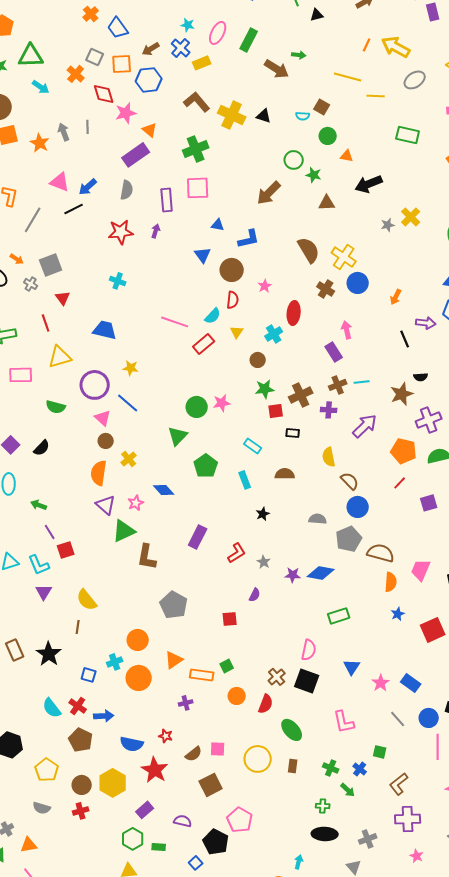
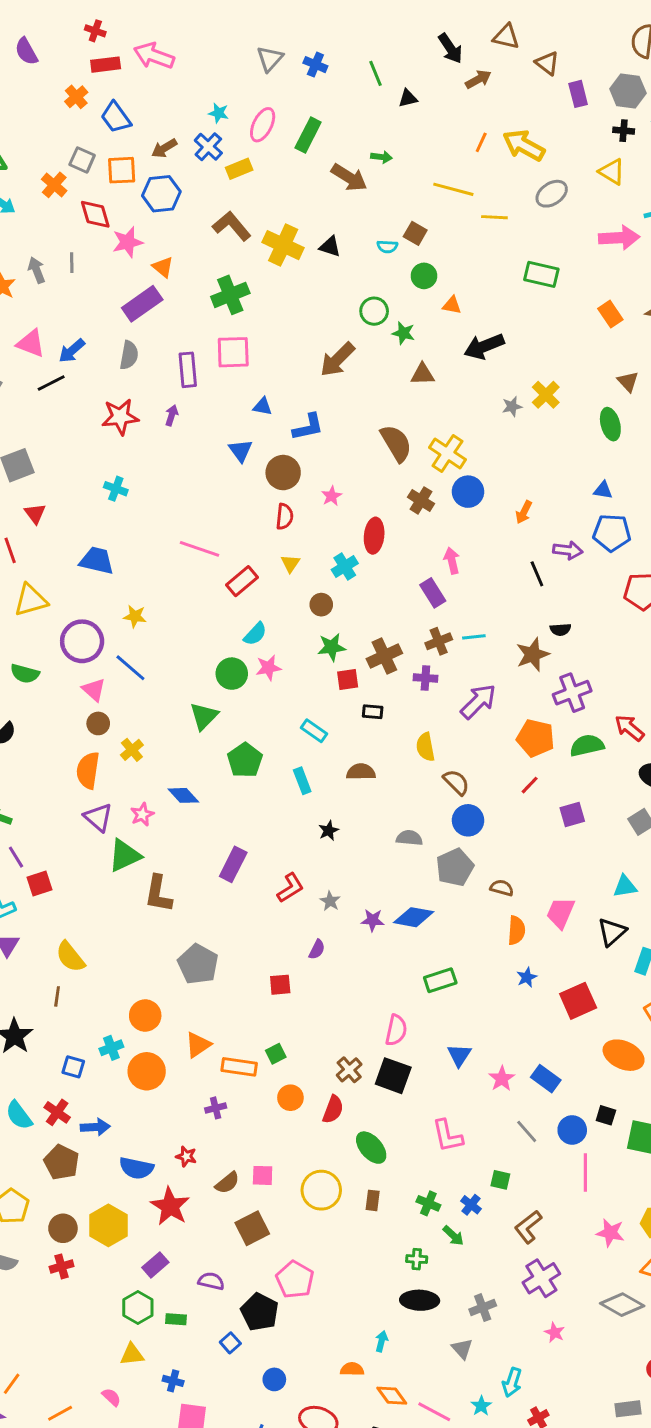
cyan semicircle: (213, 316) -> (255, 634), moved
brown semicircle: (381, 553) -> (502, 888), size x0.6
purple cross: (408, 819) -> (541, 1278), turned -30

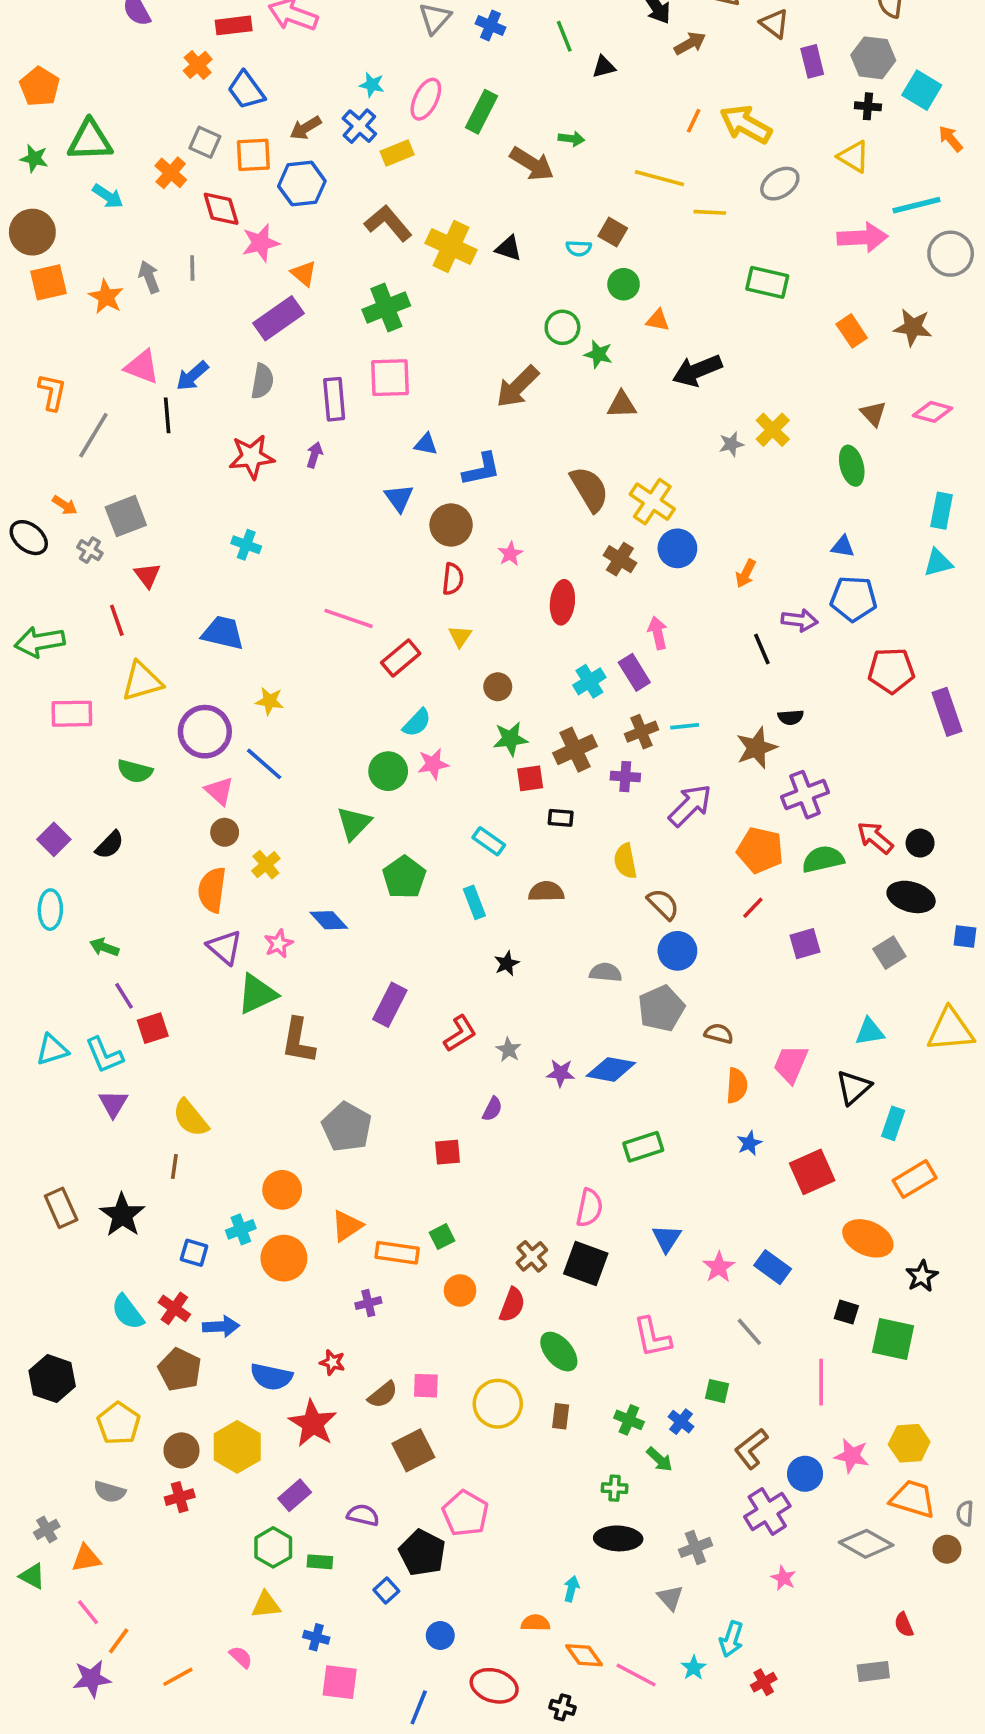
black line: (51, 383) -> (167, 415), turned -68
cyan cross: (345, 566) -> (589, 681), moved
blue circle: (572, 1130) -> (805, 1474), moved

